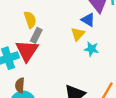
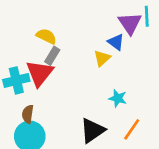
yellow semicircle: (30, 20) -> (46, 36), turned -49
cyan star: (91, 49) -> (118, 98), moved

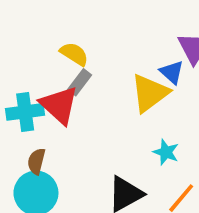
yellow triangle: (102, 58) -> (150, 93), size x1.6
red triangle: (40, 73) -> (59, 105), turned -32

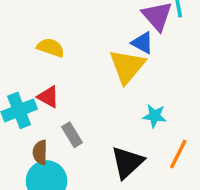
gray rectangle: (80, 82) -> (72, 135), moved, turned -55
red triangle: (59, 105) -> (48, 97), size x0.6

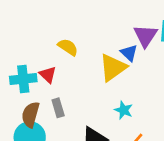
yellow semicircle: (51, 48) -> (68, 47), moved
brown semicircle: (40, 152) -> (31, 115), size x1.4

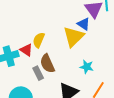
yellow semicircle: (68, 47) -> (39, 40), moved, turned -91
brown semicircle: (31, 115) -> (47, 64), moved, turned -30

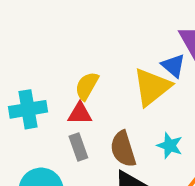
red triangle: (26, 50) -> (80, 114), moved, turned -40
brown semicircle: (47, 64) -> (123, 149), moved

